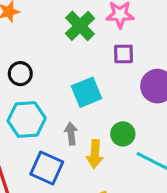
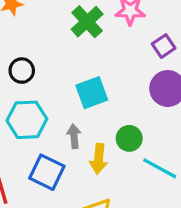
purple square: (124, 54) -> (164, 46), moved, turned -35

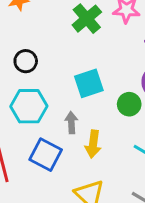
green circle: (129, 138) -> (129, 104), moved

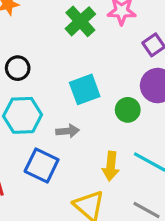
gray arrow: (71, 123) -> (68, 131), turned 90
yellow arrow: (93, 144) -> (111, 166), moved

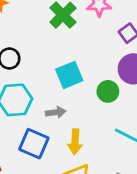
yellow arrow: (111, 166) -> (75, 142), moved

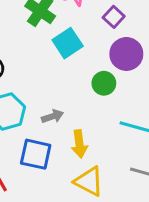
cyan square: (69, 75) -> (68, 43), moved

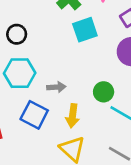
green circle: (104, 83) -> (104, 92), moved

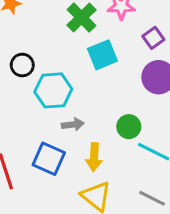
cyan hexagon: (20, 73) -> (53, 90), moved

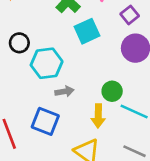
yellow arrow: (94, 157) -> (98, 116), moved

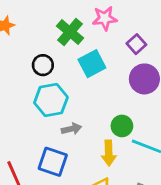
black circle: (19, 43) -> (43, 65), moved

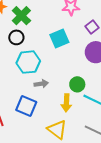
green cross: (70, 32) -> (21, 16), moved
black circle: (43, 65) -> (16, 37), moved

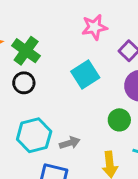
cyan hexagon: (28, 62) -> (34, 135), moved
green circle: (77, 84) -> (119, 120), moved

